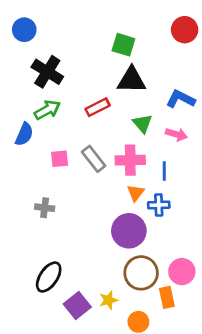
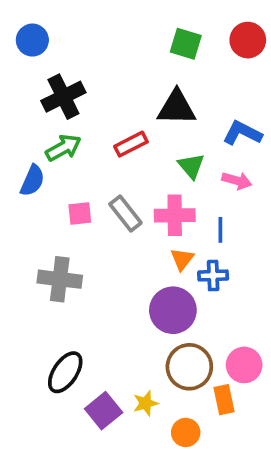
green square: (123, 45) -> (186, 44), moved
black cross: (47, 72) -> (63, 97), turned 32
gray cross: (45, 208) -> (60, 279), size x1.6

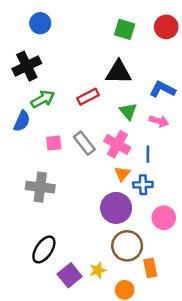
blue circle: (32, 40) -> (40, 23), moved
black cross: (63, 97) -> (27, 66), moved
pink cross: (175, 215) -> (117, 144), turned 30
pink circle: (244, 365) -> (164, 218), moved

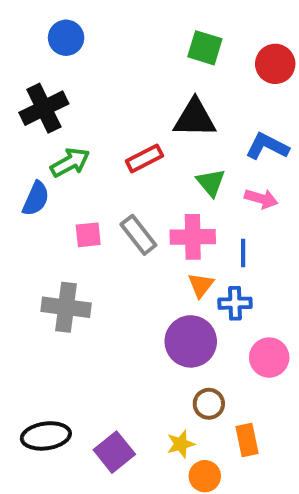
red circle: (166, 27) -> (275, 64), moved
pink cross: (117, 144) -> (193, 237), turned -30
brown circle: (127, 246) -> (209, 404), size x0.6
black ellipse: (44, 250) -> (46, 436), moved, turned 48
yellow star: (98, 270) -> (181, 444), moved

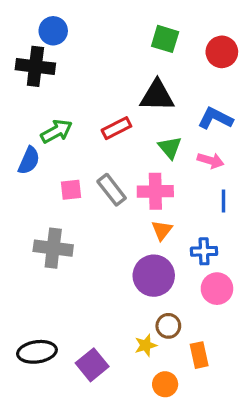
black cross: (44, 108) -> (35, 66), moved, turned 33
blue line: (243, 253) -> (223, 201), moved
blue cross: (235, 303) -> (204, 251), moved
yellow star: (181, 444) -> (146, 345), moved

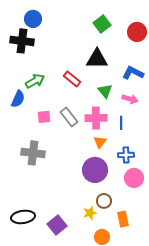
green square: (165, 39) -> (102, 24), turned 36
red rectangle: (116, 128) -> (72, 79), turned 66
blue line: (223, 201) -> (121, 123), moved

